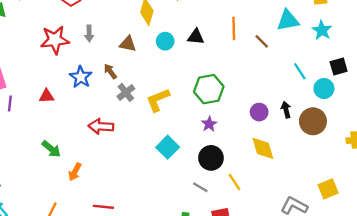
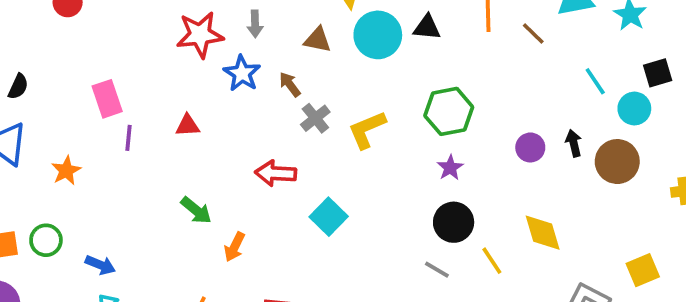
cyan circle: (165, 41) -> (378, 35), size x1.6
blue star: (81, 77) -> (242, 73), moved
cyan square: (168, 147) -> (329, 217), moved
yellow diamond: (263, 148) -> (543, 233), moved

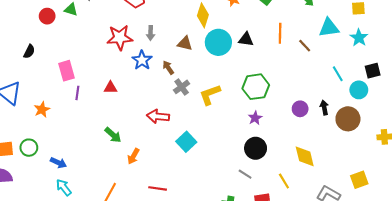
black semicircle: (18, 87) -> (29, 51), moved
yellow line: (492, 261) -> (284, 181), moved

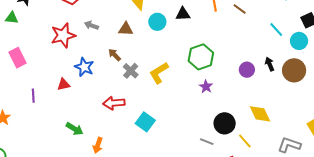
gray arrow: (151, 33) -> (91, 25), turned 120
cyan circle: (218, 42) -> (157, 22), size x0.7
blue star: (142, 60) -> (84, 67), moved
pink rectangle: (67, 71) -> (17, 58), moved
black circle: (256, 148) -> (225, 123), moved

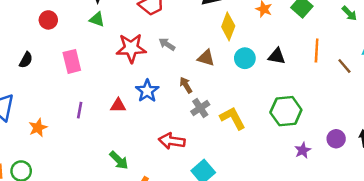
green triangle: (12, 18) -> (97, 19), moved
yellow L-shape: (159, 73) -> (233, 118), turned 80
purple star: (206, 87) -> (303, 150), moved

